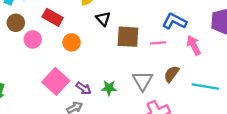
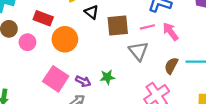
orange circle: (71, 42) -> (65, 39), size x1.5
pink arrow: (194, 45) -> (171, 32), moved
brown semicircle: (171, 74) -> (171, 66), moved
gray triangle: (143, 81) -> (138, 51), moved

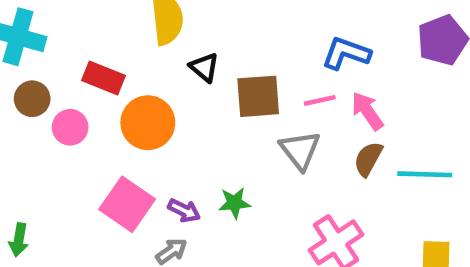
brown semicircle: (171, 66) -> (368, 159), moved

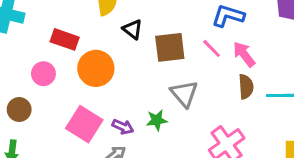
brown circle: (32, 99) -> (19, 109), moved
pink line: (320, 100) -> (212, 48), turned 60
gray triangle: (300, 150) -> (184, 94), moved
brown semicircle: (368, 159) -> (246, 87), turned 150

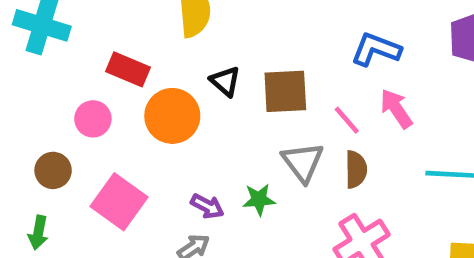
black triangle: (132, 29) -> (225, 81), moved
pink line: (212, 48) -> (347, 120), moved
brown semicircle: (246, 87) -> (356, 169), moved
pink square: (84, 124) -> (119, 202), moved

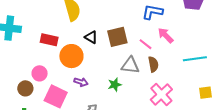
pink circle: (93, 119) -> (40, 73), moved
gray triangle: (303, 162) -> (130, 65), turned -36
purple arrow: (207, 206) -> (81, 82), moved

